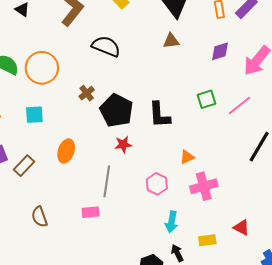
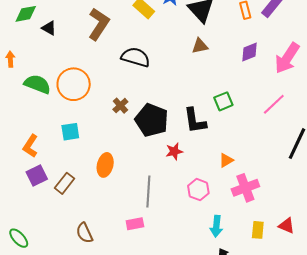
green square: (207, 99) -> (223, 101), moved
red star: (123, 144) -> (174, 151), moved
yellow rectangle: (207, 240) -> (258, 230), moved, turned -72

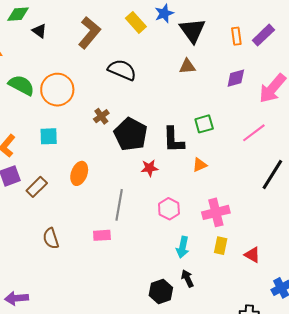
orange triangle: (226, 160) -> (200, 165), moved
yellow rectangle: (258, 230) -> (221, 246), moved

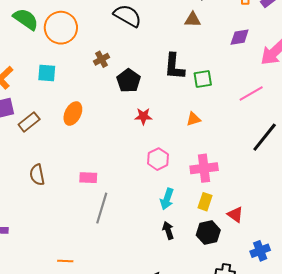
black pentagon: (131, 134) -> (129, 81), size x0.7
black L-shape: (173, 140) -> (174, 66), moved
gray line: (119, 205) -> (102, 208), moved
black hexagon: (161, 292) -> (208, 233), moved

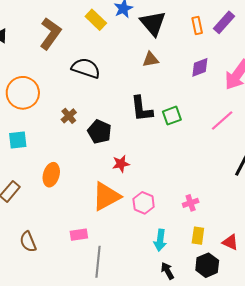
orange triangle: (193, 119) -> (106, 196), moved, size x2.0
pink cross: (204, 168) -> (191, 203), size x0.6

